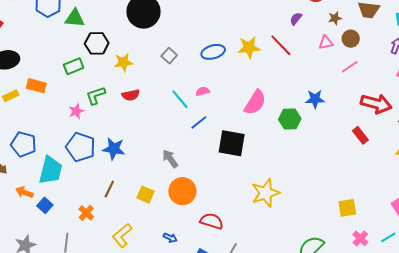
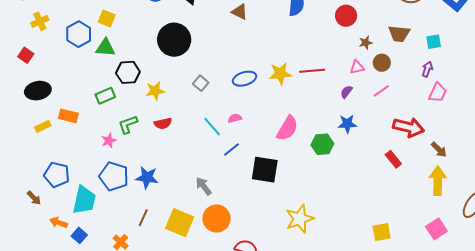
purple semicircle: (296, 19) -> (346, 92), moved
red line: (281, 45) -> (312, 71), turned -50
yellow square: (146, 195) -> (180, 223), size x1.6

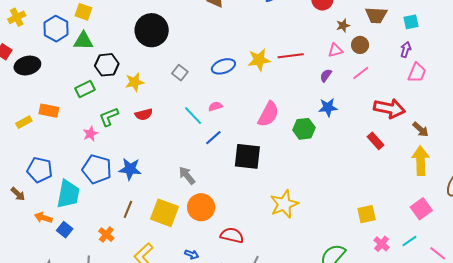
black ellipse: (38, 91) -> (27, 66), moved

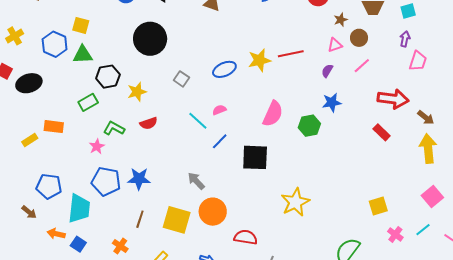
green L-shape: (109, 117) -> (114, 128), turned 55

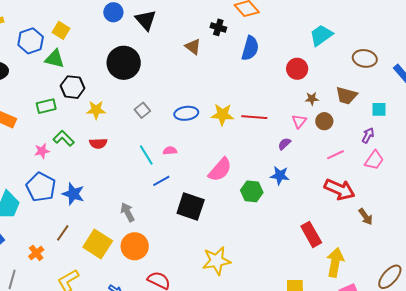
pink triangle: (335, 45) -> (299, 121), turned -49
pink line: (362, 66) -> (336, 155), moved
red rectangle: (382, 132) -> (311, 234), moved, size x1.4
yellow arrow: (428, 149) -> (335, 262), moved

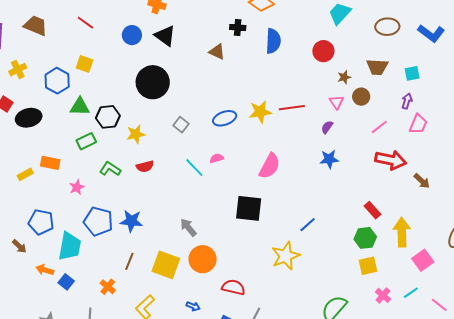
green triangle: (55, 59) -> (80, 107), moved
pink star: (42, 151) -> (77, 187), moved
blue line: (161, 181) -> (308, 225), moved
green hexagon: (252, 191) -> (365, 238), moved
red rectangle: (311, 234) -> (372, 210), size x0.7

